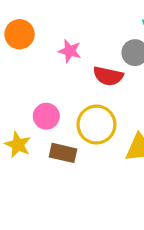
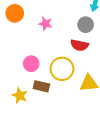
red semicircle: (108, 76) -> (79, 45), moved
yellow star: (18, 145) -> (20, 96), moved

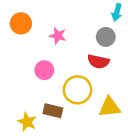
pink circle: (31, 64) -> (44, 70), moved

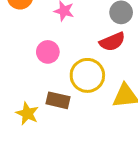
red semicircle: (98, 62) -> (112, 42), turned -35

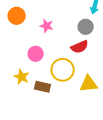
yellow star: (27, 113) -> (22, 77), moved

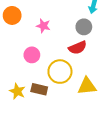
yellow star: (22, 77) -> (17, 91), moved

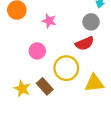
brown rectangle: (39, 89) -> (45, 86), turned 35

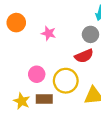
pink circle: (37, 51) -> (37, 74), moved
brown rectangle: (45, 86) -> (44, 99), turned -49

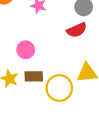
yellow circle: (66, 81) -> (59, 88), moved

